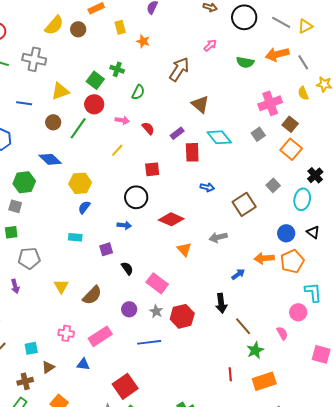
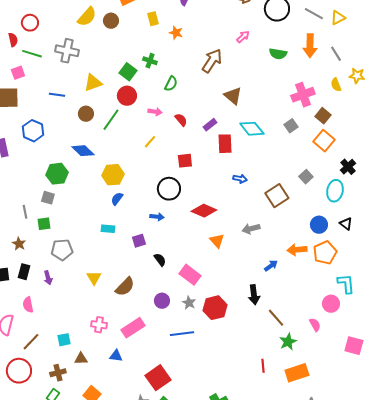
orange arrow: (277, 54) -> (310, 46), turned -75
brown triangle: (48, 367) -> (81, 359), turned 32

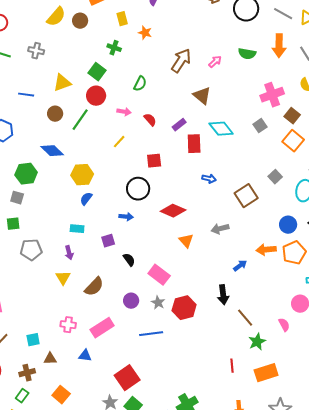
pink arrow: (243, 37) -> (215, 62), moved
gray cross: (67, 51) -> (36, 51), size x0.7
green cross: (150, 61) -> (114, 48), moved
purple arrow: (48, 278) -> (69, 253), moved

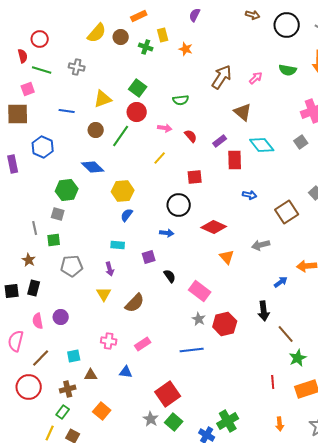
green cross: (114, 48) -> (146, 47), moved
green semicircle: (140, 84) -> (181, 100), turned 56
purple circle: (131, 301) -> (61, 317), moved
pink rectangle: (102, 328) -> (143, 344), size x0.7

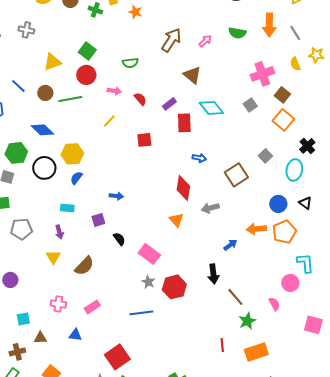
blue line: (67, 111) -> (18, 86), moved, turned 35
green line: (121, 136) -> (70, 99), turned 45
black circle: (179, 205) -> (44, 168), moved
red diamond: (214, 227) -> (183, 188), moved, turned 75

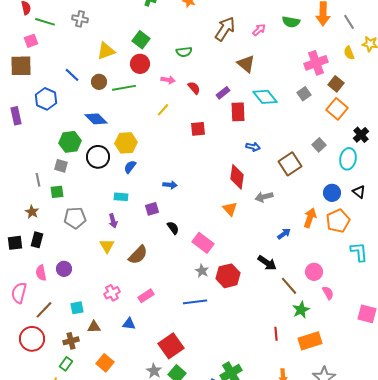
orange arrow: (256, 229) -> (310, 218), turned 114
black arrow: (213, 274) -> (267, 263), turned -48
pink circle: (290, 283) -> (314, 272), moved
pink cross: (58, 304) -> (112, 293), turned -35

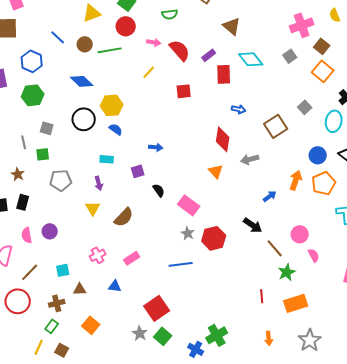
red semicircle: (194, 88) -> (180, 50), size x1.6
green hexagon: (70, 142) -> (33, 95), moved
blue semicircle: (130, 167) -> (116, 129), turned 88

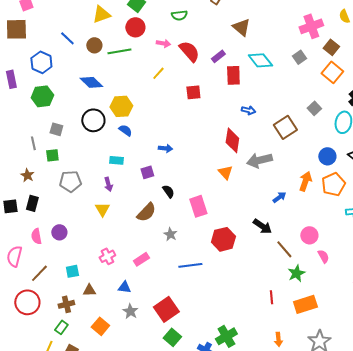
gray arrow: (250, 159) -> (259, 160), size x1.4
pink rectangle: (189, 205) -> (198, 206), turned 35
brown semicircle: (124, 217) -> (146, 212), moved
gray star: (188, 233) -> (170, 234), moved
gray star: (140, 333) -> (130, 311), moved

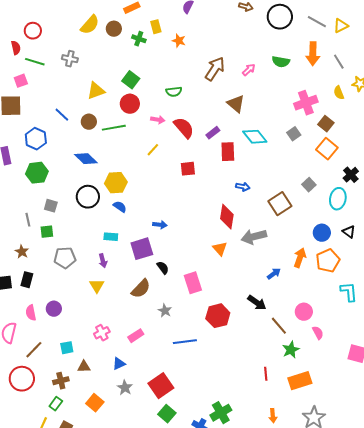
purple square: (147, 172) -> (142, 249), size x1.6
blue triangle: (124, 287) -> (119, 364), turned -32

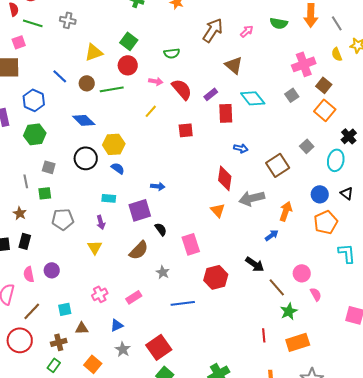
orange arrow: (300, 258) -> (286, 211), moved

